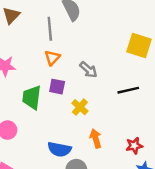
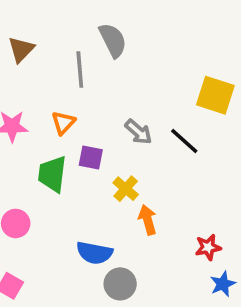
orange triangle: (52, 58) -> (63, 123), moved
black line: (128, 90) -> (184, 141), moved, turned 55
orange arrow: (96, 138) -> (148, 220), moved

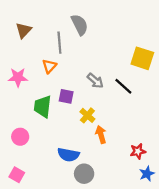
orange triangle: (63, 123) -> (49, 66), moved

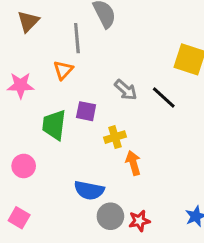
yellow cross: (87, 115) -> (115, 137), turned 32
red star: (138, 151) -> (139, 221), moved

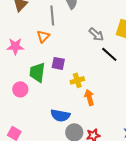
gray arrow: (126, 90) -> (96, 34), moved
pink circle: (24, 166) -> (20, 89), moved

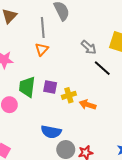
orange triangle: (43, 36) -> (42, 49), moved
purple square: (58, 63) -> (50, 87), moved
orange arrow: (89, 97) -> (88, 105), moved, turned -56

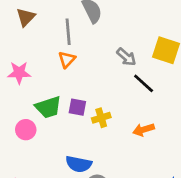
green trapezoid: (27, 87) -> (48, 107), turned -115
orange arrow: (88, 105) -> (144, 130), moved, turned -35

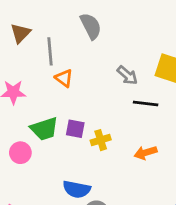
gray line: (68, 32) -> (50, 51), moved
orange triangle: (67, 60) -> (64, 78), turned -36
black line: (144, 83) -> (146, 103), turned -35

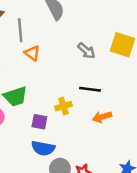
black line: (146, 103) -> (90, 89), moved
purple square: (75, 129) -> (39, 122), moved

